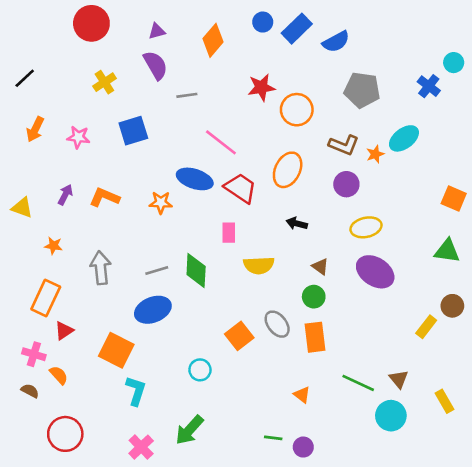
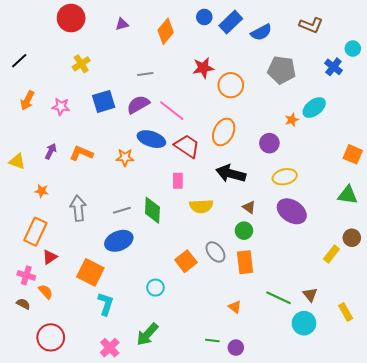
purple semicircle: (155, 65) -> (138, 104), moved, turned -90
brown L-shape: (344, 145) -> (311, 25), moved
black arrow: (297, 223) -> (231, 174), size x1.8

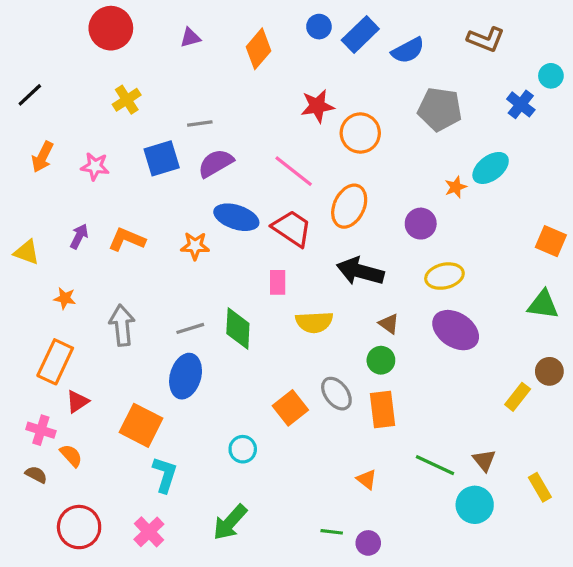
gray line: (145, 74) -> (200, 123), moved
pink line: (172, 111) -> (294, 171), moved
blue ellipse: (119, 241) -> (186, 376), turned -52
pink cross: (110, 348) -> (149, 532), moved

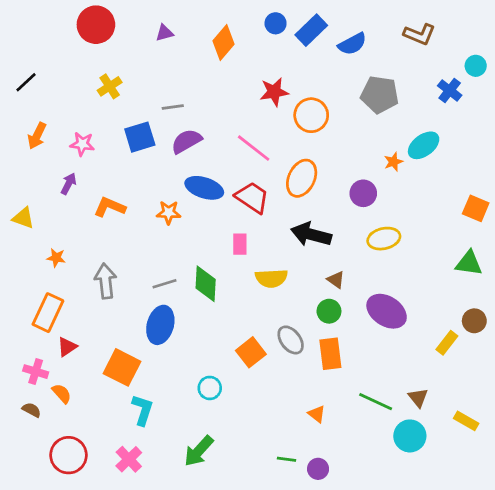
purple arrow: (79, 236) -> (69, 184), moved
purple ellipse: (456, 330) -> (387, 311), moved
yellow rectangle: (540, 487) -> (466, 421), turned -30

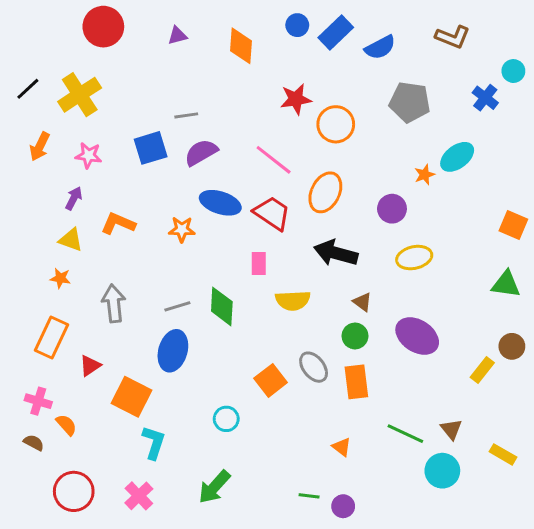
orange diamond: (223, 43) -> (241, 46), turned -36
yellow cross: (110, 86) -> (80, 95), moved, size x1.6
yellow triangle: (23, 218) -> (71, 240), moved
red triangle: (67, 347) -> (90, 366), moved

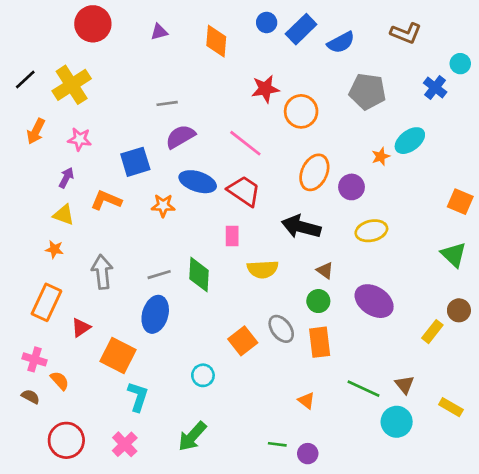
blue square: (151, 148) -> (135, 162), moved
orange ellipse: (325, 192) -> (314, 172), moved
green triangle: (506, 284) -> (454, 255), turned 36

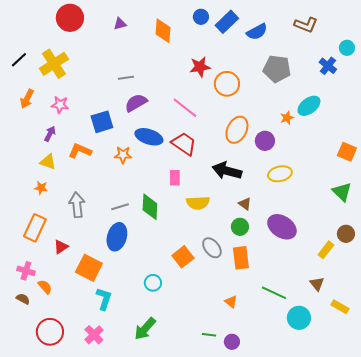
brown triangle: (405, 385) -> (317, 284), moved

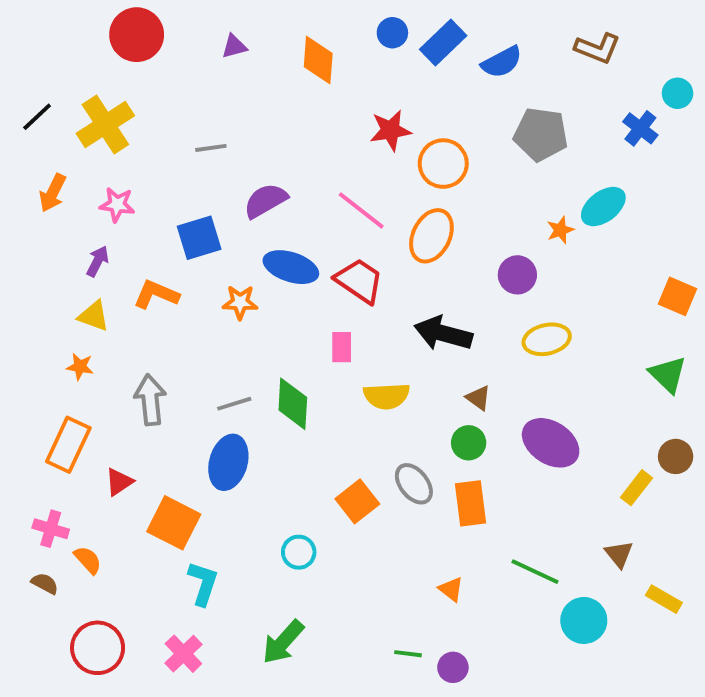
gray line: (126, 78) -> (211, 148), moved
orange ellipse: (237, 130) -> (431, 236), moved

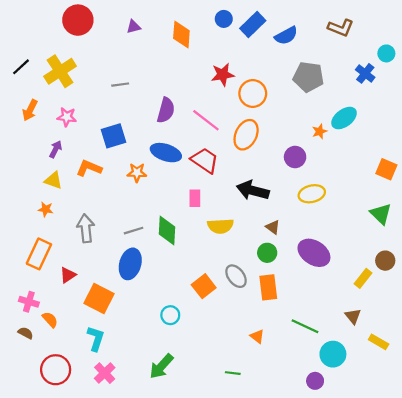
purple semicircle: (265, 201) -> (166, 110), moved, turned 135
cyan L-shape: (203, 583) -> (96, 339), moved
purple circle: (453, 667) -> (315, 381), moved

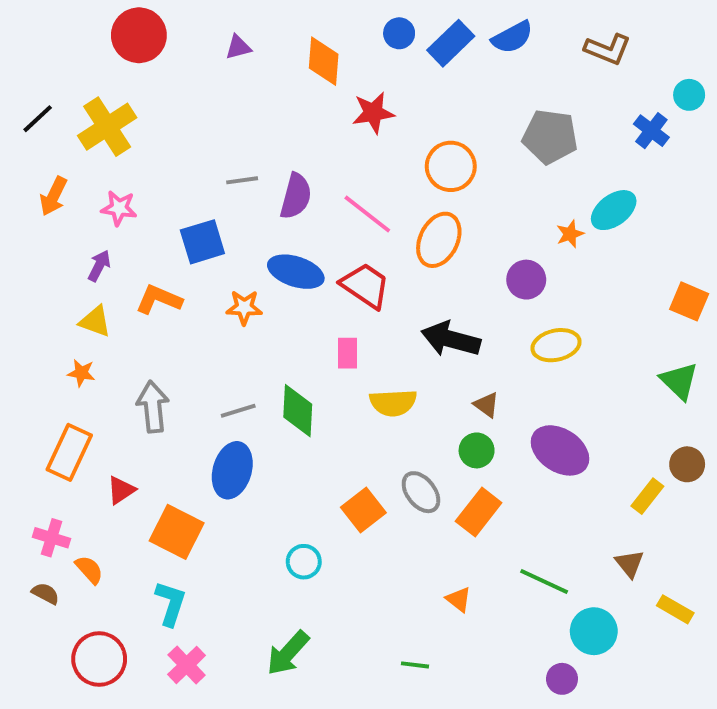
blue semicircle: (286, 36) -> (512, 37), moved
red star: (223, 75) -> (373, 113), moved
gray line: (120, 85) -> (242, 180), moved
orange rectangle: (268, 287) -> (479, 512), turned 45

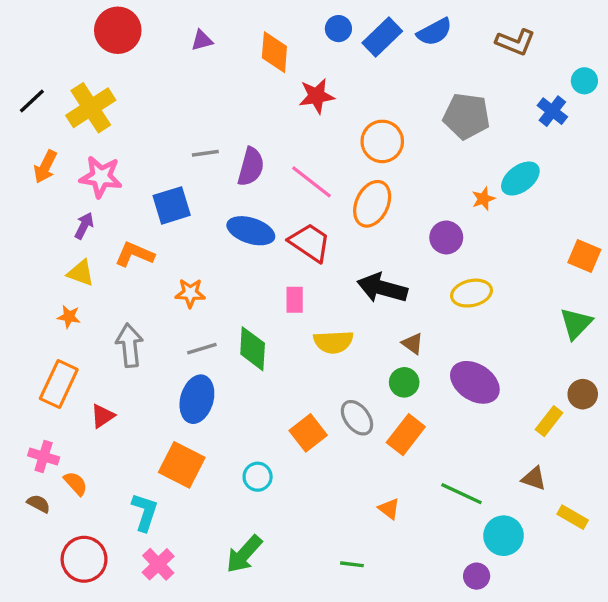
pink star: (119, 208) -> (101, 177), size x1.4
orange star: (244, 307) -> (190, 293), moved
green triangle: (679, 381) -> (576, 323), turned 30
orange square: (177, 532) -> (182, 465), moved
brown triangle: (630, 564) -> (534, 478), turned -32

